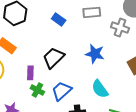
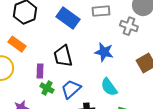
blue rectangle: (59, 20) -> (68, 18), size x1.6
black trapezoid: (53, 58) -> (63, 56), turned -60

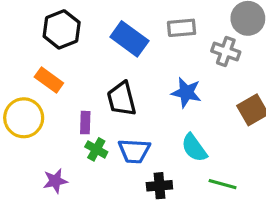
blue trapezoid: (71, 89) -> (134, 151), turned -135

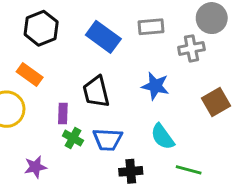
gray cross: (226, 52) -> (191, 48), turned -30

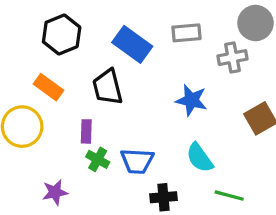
black trapezoid: (96, 92) -> (108, 87), moved

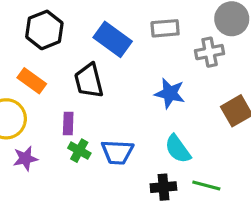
purple star: (55, 192) -> (25, 159), moved
black cross: (163, 197) -> (163, 187), moved

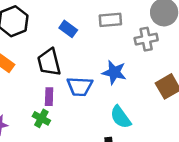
blue rectangle: (113, 39) -> (68, 29), size x0.6
purple rectangle: (68, 124) -> (49, 97), moved
blue trapezoid: (117, 152) -> (80, 86), moved

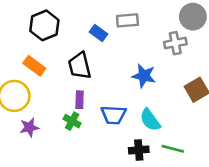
gray rectangle: (110, 20) -> (127, 20), moved
blue trapezoid: (80, 86) -> (114, 115), moved

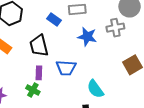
blue star: (144, 76) -> (87, 37), moved
blue trapezoid: (114, 115) -> (66, 68), moved

